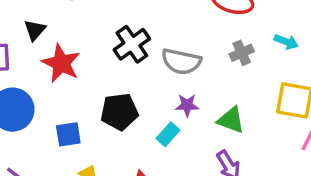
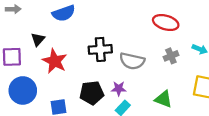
black cross: (132, 44) -> (100, 49), turned 30
purple star: (187, 105) -> (119, 89), moved

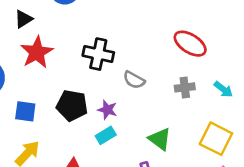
gray semicircle: (132, 61) -> (134, 80), size x0.7

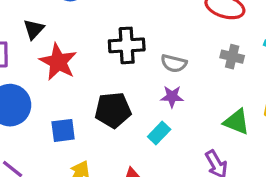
gray cross: (185, 87) -> (232, 57), turned 36
purple star: (107, 110) -> (172, 97), moved
green triangle: (160, 139) -> (237, 122), moved

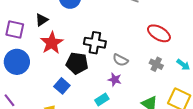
black pentagon: (113, 110) -> (77, 63), moved
blue square: (63, 130) -> (62, 86), moved, turned 35

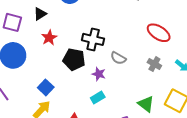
red star: (52, 43) -> (49, 38), size x0.7
purple star: (115, 80) -> (99, 74), moved
blue square: (62, 86) -> (46, 87), moved

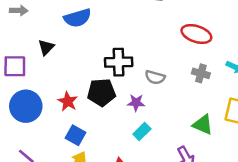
red star: (49, 38) -> (68, 101), moved

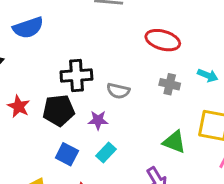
red star: (68, 101) -> (19, 106), moved
blue square: (75, 135) -> (67, 154), moved

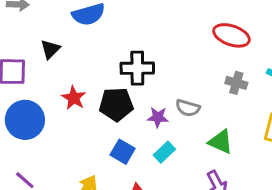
gray semicircle: (118, 91) -> (188, 108), moved
green triangle: (174, 142) -> (221, 142), moved

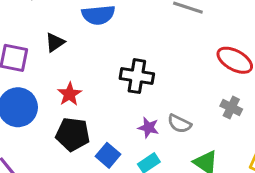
black pentagon: (116, 104) -> (73, 134), moved

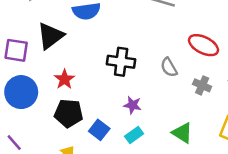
black triangle: (55, 42) -> (50, 36), size x1.6
gray semicircle: (179, 124) -> (169, 67), moved, turned 36

